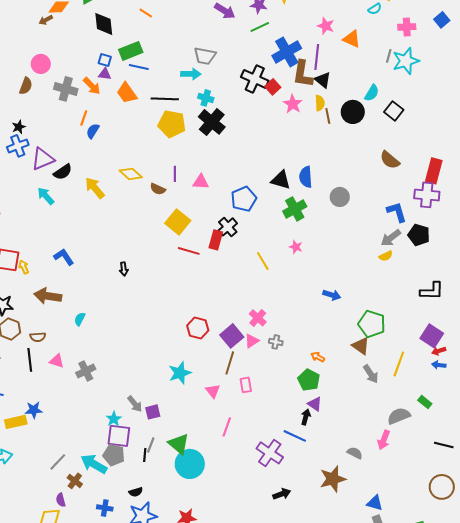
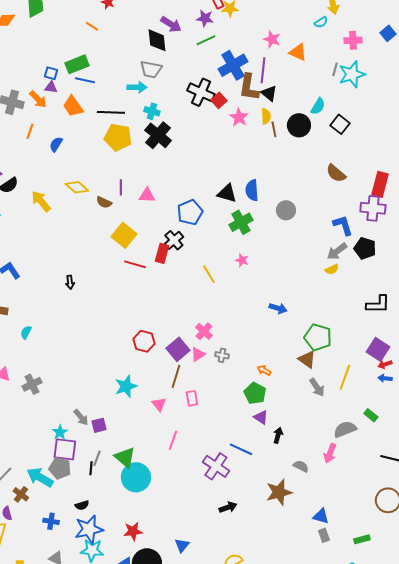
black diamond: (104, 24) -> (157, 40), moved
blue semicircle: (93, 131) -> (56, 144), moved
black arrow: (306, 417) -> (278, 435), moved

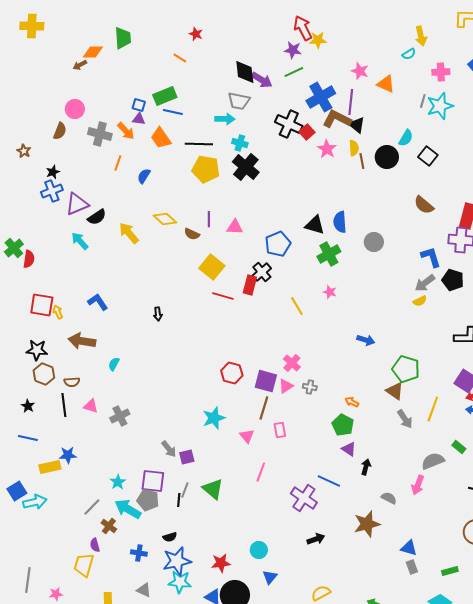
purple arrow: (171, 24) -> (262, 80), moved
brown L-shape: (249, 87) -> (337, 119), turned 108
purple square: (178, 349) -> (266, 381), turned -35
cyan star: (60, 432) -> (118, 482), moved
cyan circle: (136, 477) -> (259, 550), moved, size x0.6

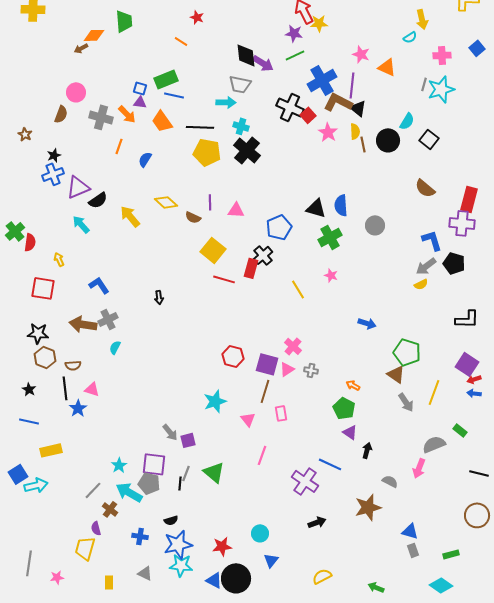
yellow arrow: (58, 312) -> (59, 259), moved
gray cross: (120, 416) -> (108, 319), moved
blue star: (68, 455) -> (78, 408), moved, turned -30

